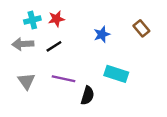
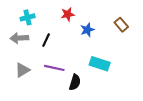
red star: (56, 19) -> (68, 14), moved
black line: (54, 46) -> (46, 40), turned -32
gray triangle: (26, 81) -> (22, 70), turned 35

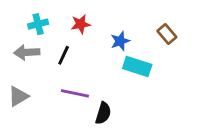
red star: (68, 14) -> (81, 24), moved
cyan rectangle: (100, 64) -> (137, 67), moved
gray triangle: (22, 70) -> (18, 96), moved

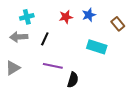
red star: (81, 24) -> (66, 17), moved
blue star: (120, 41) -> (89, 15), moved

